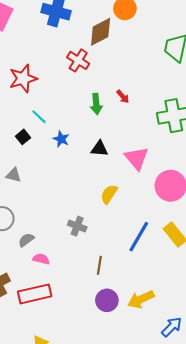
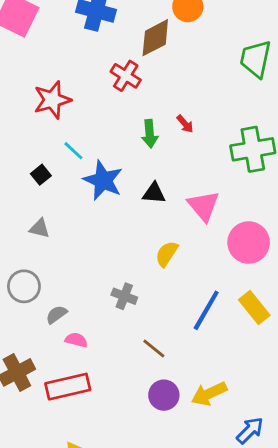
black square: (23, 137) -> (41, 175), moved
blue star: (61, 139) -> (103, 180), size x1.8
brown line: (99, 265) -> (154, 348), turned -60

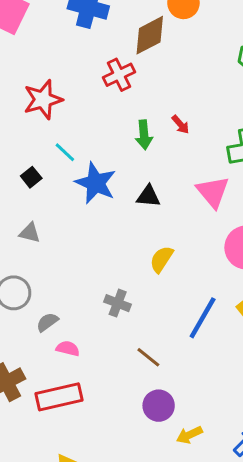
red cross: (126, 76) -> (119, 75), turned 32
pink triangle: (203, 206) -> (213, 192), moved
yellow arrow: (209, 394) -> (189, 435), moved, size x0.7

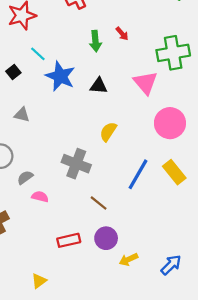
gray triangle: (30, 233) -> (22, 115), moved
gray cross: (118, 303) -> (76, 164), size x1.5
red rectangle: (59, 397) -> (69, 240), moved, size x0.7

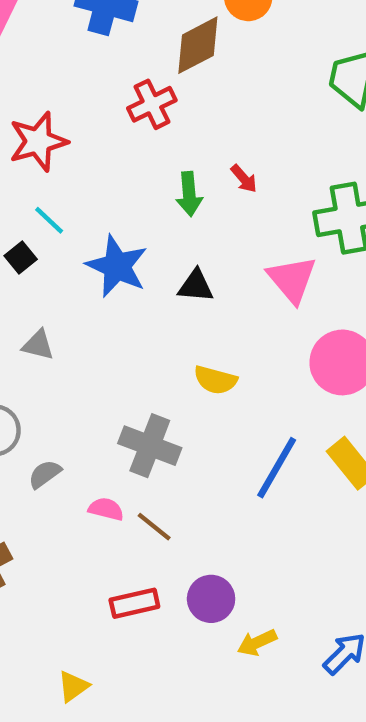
cyan line: (38, 54) -> (49, 220), moved
yellow semicircle: (108, 132) -> (215, 380), turned -108
pink semicircle: (40, 197) -> (106, 509), moved
brown line: (99, 203) -> (154, 527), moved

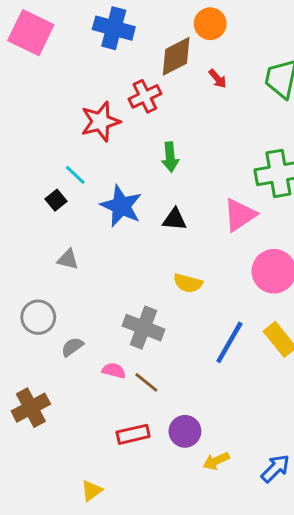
red star: (38, 141) -> (100, 122), moved
red arrow: (244, 179) -> (218, 79), moved
pink triangle: (292, 279) -> (240, 215), turned 36

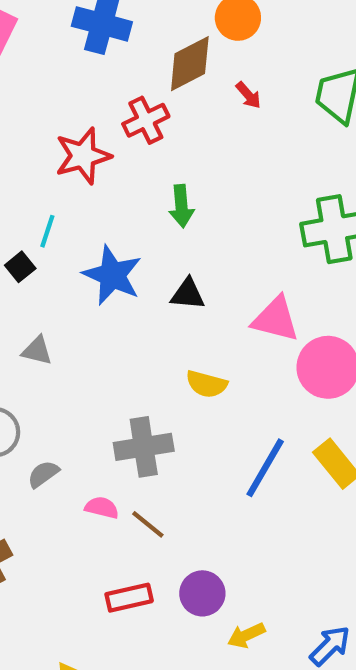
cyan line: (75, 175) -> (47, 231), turned 65
pink triangle: (240, 215) -> (276, 319), moved, turned 48
gray cross: (143, 328) -> (144, 447), turned -30

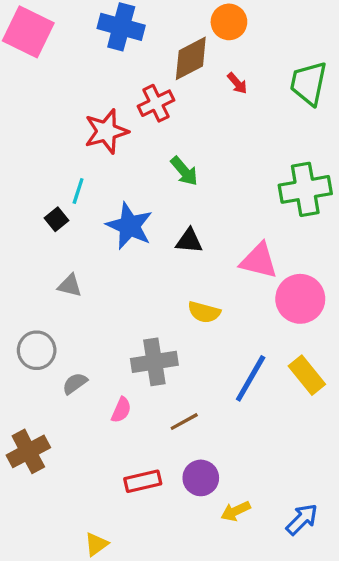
green arrow: (181, 206) -> (184, 171), turned -36
pink semicircle: (102, 508) -> (121, 410), turned 100
brown line: (148, 524) -> (184, 422), moved, turned -68

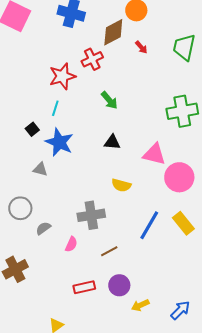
cyan line: (78, 191) -> (55, 108), moved
blue star: (129, 226) -> (59, 142), moved

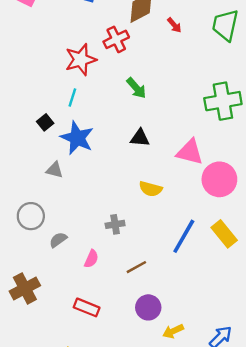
gray cross: (91, 215) -> (115, 224), size x0.6
red rectangle: (84, 287) -> (87, 307), moved, turned 35

